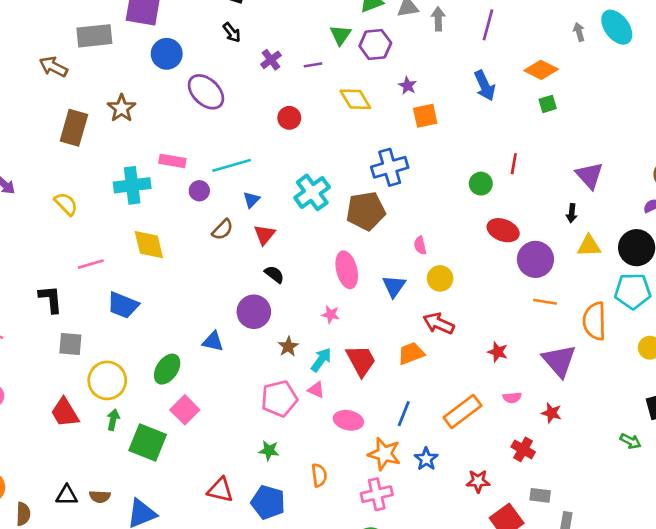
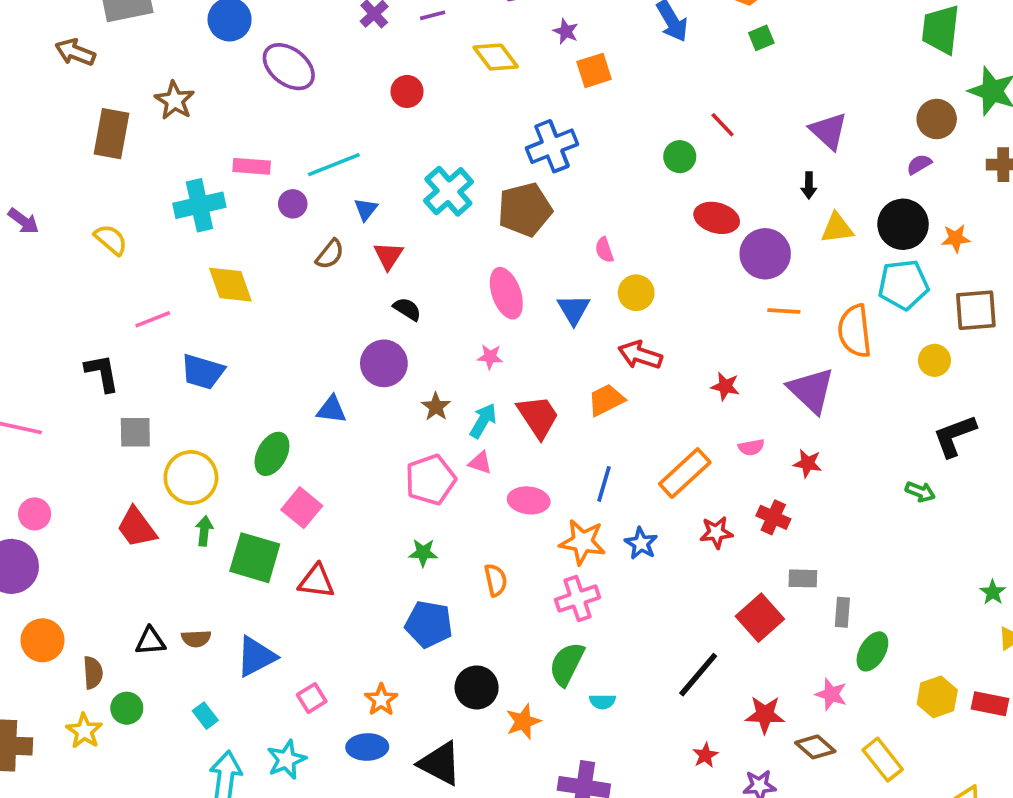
red line: (514, 164) -> (723, 125), turned -48
red star: (478, 481) -> (716, 532), moved
red triangle: (220, 490) -> (316, 581), moved

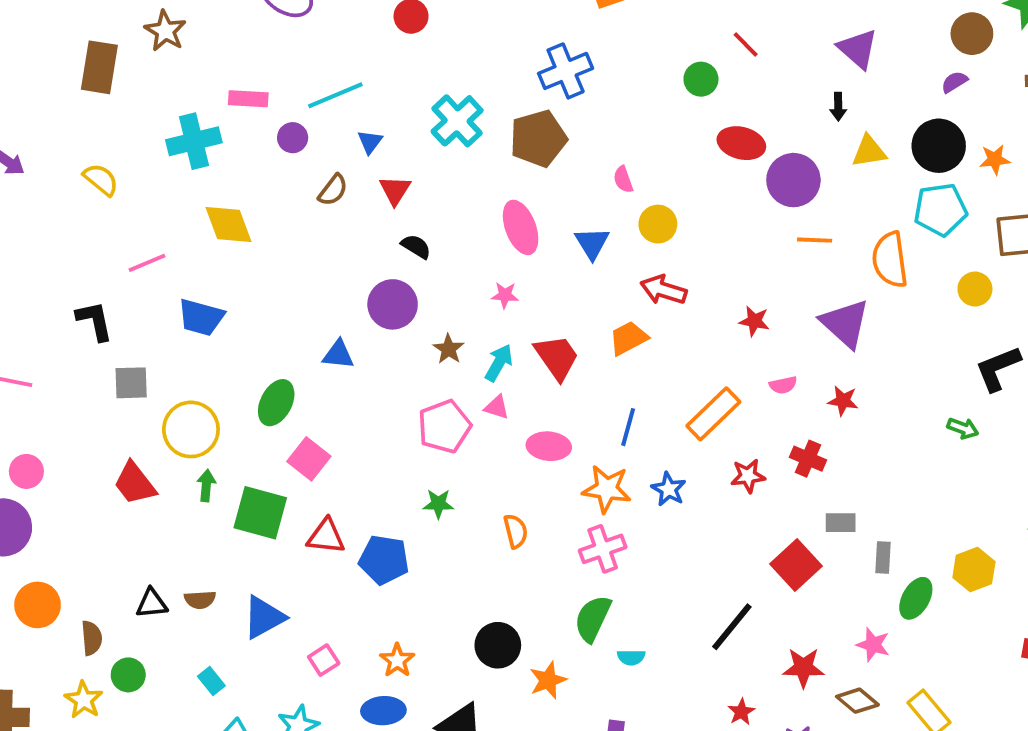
blue pentagon: (429, 624) -> (384, 560), moved
yellow hexagon: (937, 697) -> (974, 570), moved

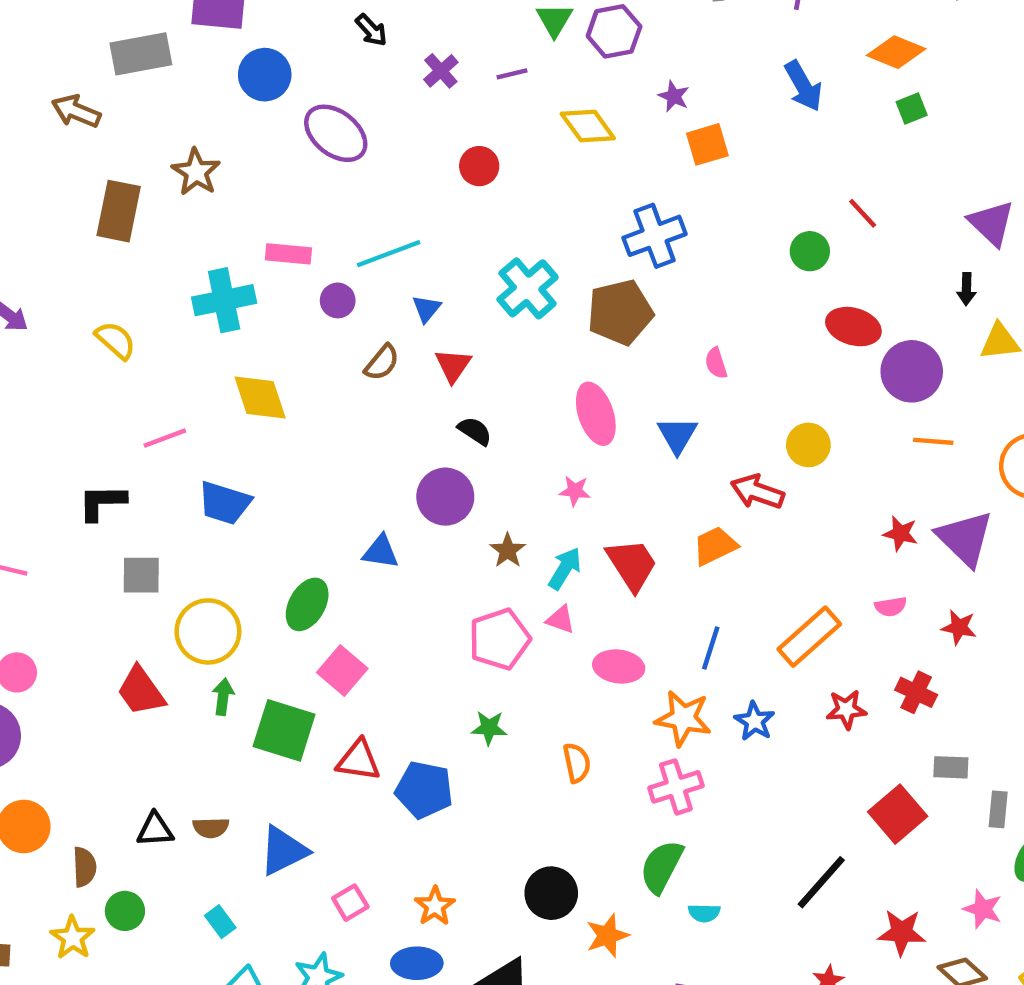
yellow circle: (658, 224) -> (808, 445), moved
black L-shape: (95, 321) -> (102, 502), turned -81
red star: (754, 321) -> (900, 533), moved

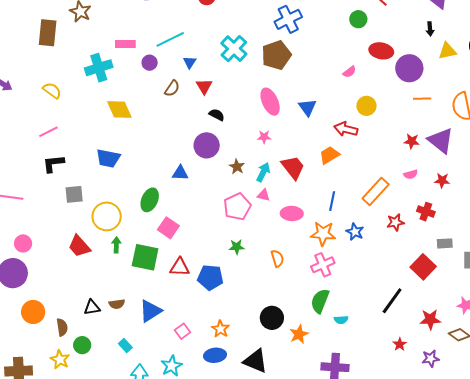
pink semicircle: (716, 363) -> (349, 72), moved, turned -104
pink line: (165, 438) -> (48, 132), moved

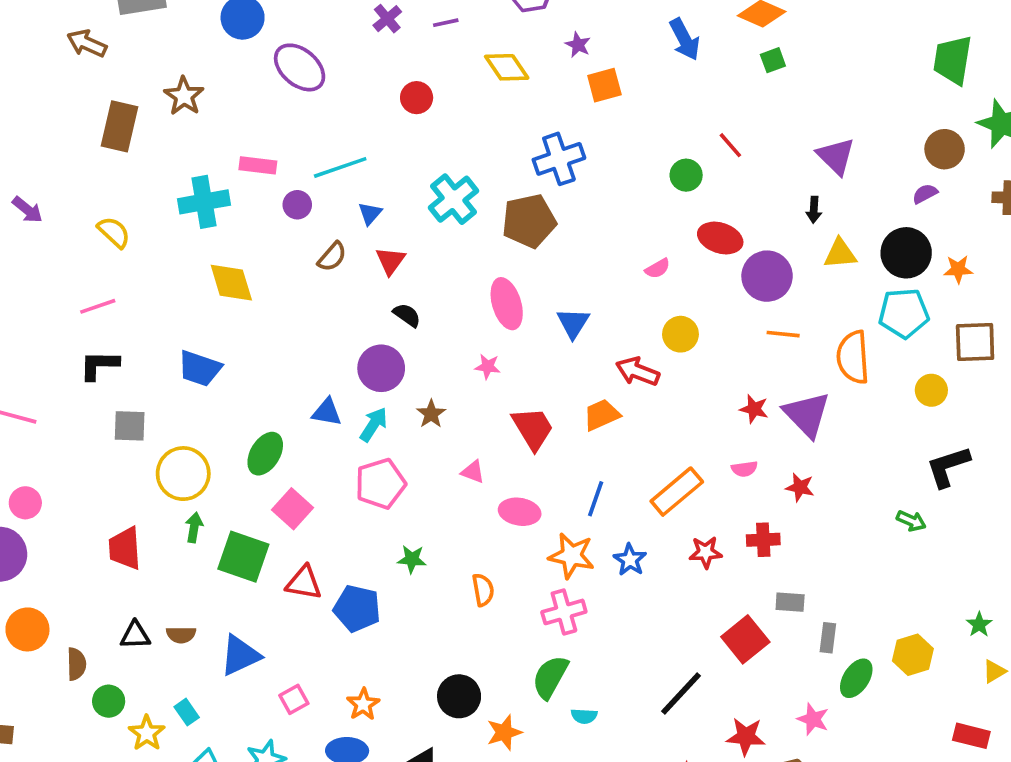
cyan arrow: (263, 172) -> (374, 425), moved
pink pentagon: (237, 207) -> (380, 484), moved
red cross: (426, 212) -> (763, 540), turned -30
red trapezoid: (79, 246) -> (125, 548), moved, turned 30
yellow star: (60, 359) -> (147, 733), moved

